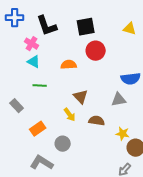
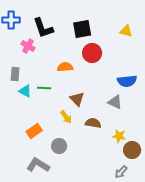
cyan triangle: (34, 62) -> (25, 91), moved
green line: (40, 86) -> (44, 88), moved
gray triangle: (119, 100) -> (115, 102), turned 35
gray rectangle: (17, 106) -> (15, 74), moved, turned 48

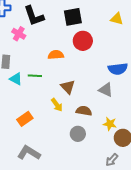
gray circle: (59, 146) -> (78, 134), moved

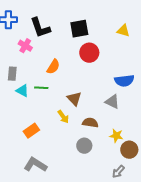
orange semicircle: (56, 55) -> (53, 67), moved, turned 126

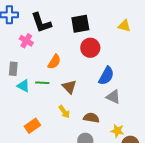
blue semicircle: (124, 81) -> (106, 76), moved, turned -54
brown triangle: (74, 99) -> (69, 87), moved

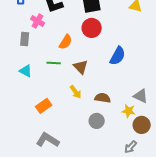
red circle: (90, 48) -> (92, 28), moved
gray rectangle: (13, 69) -> (25, 39), moved
cyan triangle: (23, 86) -> (26, 71), moved
gray triangle: (113, 97) -> (141, 96), moved

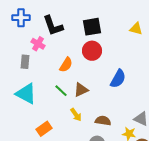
green line: (54, 63) -> (61, 91), moved, turned 40
brown triangle: (81, 67) -> (81, 90), turned 49
cyan triangle: (26, 71) -> (26, 94), size x1.6

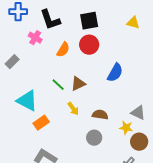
gray rectangle: (25, 62) -> (12, 62), moved, turned 40
orange semicircle: (66, 65) -> (63, 50), moved
cyan triangle: (26, 94) -> (27, 101), moved

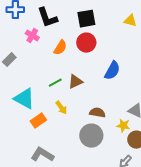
green line: (58, 85) -> (55, 83), turned -72
yellow arrow: (73, 109) -> (61, 108), moved
gray circle: (94, 138) -> (91, 136), size x1.5

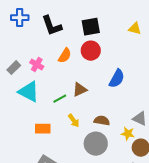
pink cross: (32, 36) -> (37, 65), moved
green line: (55, 83) -> (60, 99), moved
cyan triangle: (24, 99) -> (29, 92), moved
yellow arrow: (61, 108) -> (74, 121), moved
orange rectangle: (38, 121) -> (43, 129), turned 35

